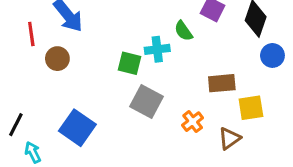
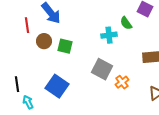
green square: (130, 63) -> (65, 46), moved
orange cross: (193, 122) -> (122, 82), moved
black line: (16, 125) -> (17, 84), turned -35

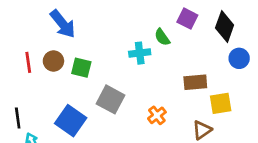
red line: (27, 25) -> (28, 62), moved
gray square: (102, 69) -> (110, 99), moved

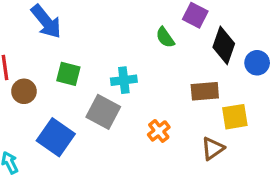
black diamond: (225, 27) -> (224, 45), moved
cyan cross: (140, 53) -> (124, 80), moved
brown circle: (53, 61) -> (24, 91), moved

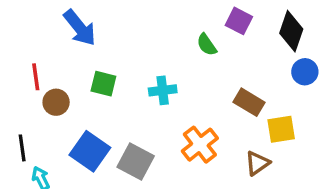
black diamond: (224, 45) -> (291, 31), moved
brown rectangle: (205, 91) -> (249, 102), turned 36
gray square: (103, 112) -> (136, 161), moved
orange cross: (159, 131) -> (200, 145), size x1.5

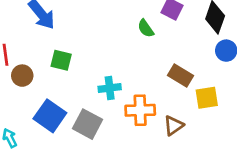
cyan cross: (163, 90) -> (110, 88), moved
orange cross: (200, 145) -> (140, 110), turned 36
brown triangle: (257, 163) -> (173, 125), moved

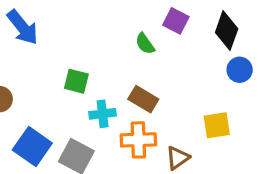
green square: (61, 60) -> (76, 81), moved
brown rectangle: (180, 76) -> (143, 99), moved

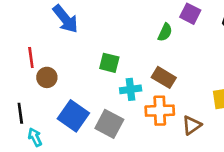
green semicircle: (145, 44) -> (165, 32), turned -120

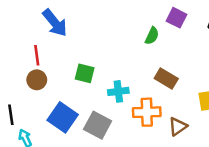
red line: (31, 58) -> (37, 55), moved
green square: (109, 63) -> (85, 73), moved
brown rectangle: (164, 77) -> (166, 79), moved

